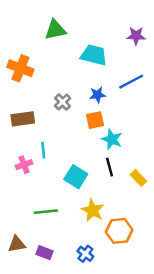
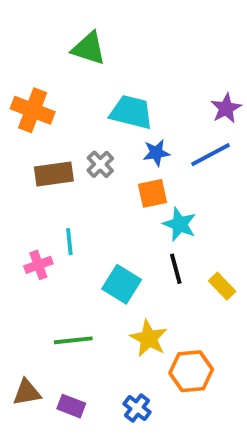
green triangle: (55, 30) -> (89, 48), turned 30
purple star: (136, 36) -> (226, 108), moved, turned -30
cyan trapezoid: (94, 55) -> (131, 112), moved
blue line: (131, 82) -> (211, 155), moved
brown rectangle: (23, 119) -> (54, 174), moved

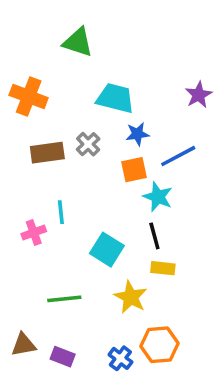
blue line: (211, 155) -> (178, 156), moved
yellow rectangle: (222, 286) -> (163, 268), moved, turned -40
orange hexagon: (191, 371) -> (160, 345), moved

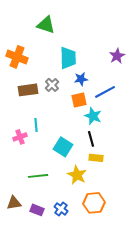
cyan trapezoid: (115, 98) -> (68, 58), turned 75
blue cross: (120, 358) -> (61, 209), moved

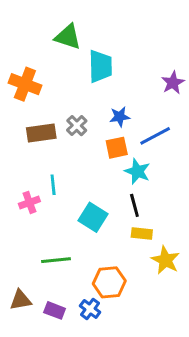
cyan trapezoid: (68, 58) -> (100, 66), moved
yellow star: (77, 175) -> (165, 260), moved
orange hexagon: (94, 203) -> (109, 282), moved

